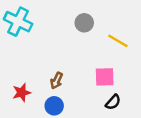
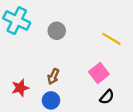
gray circle: (84, 23) -> (57, 31), moved
pink square: (105, 77) -> (99, 73), turned -36

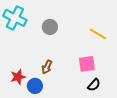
pink square: (99, 73) -> (87, 64), turned 30
blue circle: (51, 100) -> (35, 86), moved

